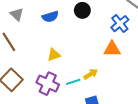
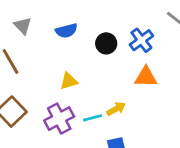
black circle: (82, 10) -> (106, 43), moved
blue cross: (120, 24) -> (141, 40), moved
purple cross: (48, 84) -> (59, 119), turned 35

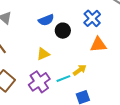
blue semicircle: (66, 31) -> (46, 20), moved
black circle: (106, 43) -> (63, 31), moved

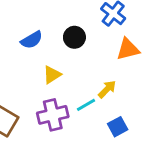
blue semicircle: (46, 20) -> (32, 40), moved
purple cross: (39, 82) -> (53, 115), turned 30

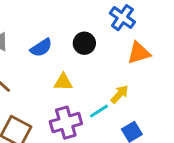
yellow triangle: (52, 75) -> (63, 82), turned 36

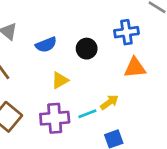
blue cross: (122, 18) -> (126, 32), turned 35
yellow triangle: (63, 82) -> (60, 80), turned -42

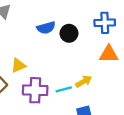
blue semicircle: (46, 45) -> (46, 28), moved
yellow triangle: (60, 80) -> (18, 65), moved

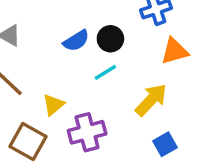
yellow arrow: (84, 81) -> (151, 100), size x1.5
cyan line: (64, 89) -> (105, 72), moved

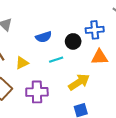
black circle: (110, 39) -> (73, 41), moved
yellow triangle: (53, 105) -> (22, 63), moved

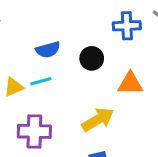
blue cross: (95, 30) -> (127, 26), moved
cyan line: (56, 60) -> (41, 81), moved

